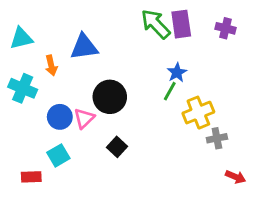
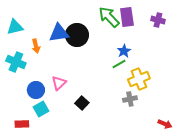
green line: (170, 91) -> (119, 64), turned 32
black circle: (110, 97) -> (77, 35), moved
blue circle: (60, 117) -> (36, 90), moved
gray cross: (217, 138) -> (130, 99), moved

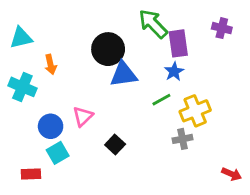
purple rectangle: (127, 17) -> (178, 43), moved
blue triangle: (59, 33) -> (124, 74), moved
green line: (119, 64) -> (161, 100), moved

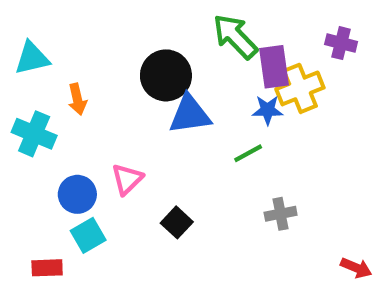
blue star: (174, 72) -> (268, 110), turned 30
yellow cross: (195, 111) -> (300, 88), moved

